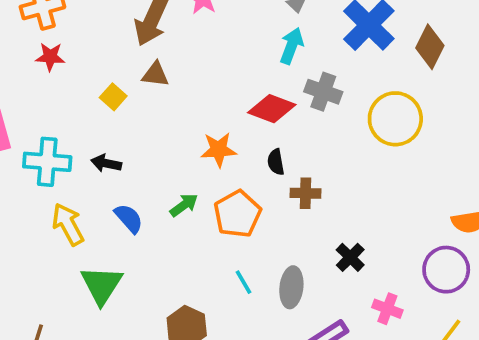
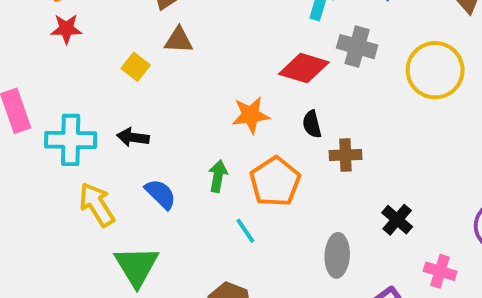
green arrow: (184, 205) -> (218, 176), turned -40
cyan line: (243, 282) -> (245, 231), moved

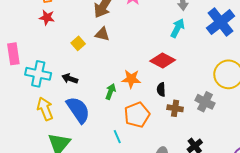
gray cross: (357, 47) -> (205, 102), moved
green arrow: (218, 176) -> (111, 92), moved
blue semicircle: (161, 194) -> (78, 110), size x1.6

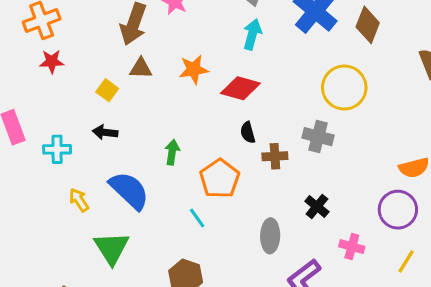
cyan cross: (38, 74) -> (57, 149), size x0.7
black arrow: (70, 79) -> (105, 132), moved
orange star: (131, 79) -> (194, 69), moved
yellow arrow: (45, 109) -> (79, 200), size x0.7

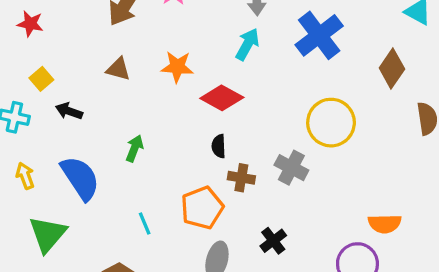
brown diamond: (368, 25) -> (392, 69), moved
brown triangle: (141, 68) -> (118, 69), moved
yellow square: (107, 90) -> (41, 79), moved
orange pentagon: (220, 179) -> (202, 208), moved

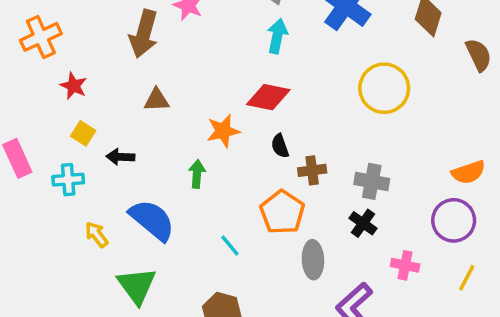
red star: (30, 24) -> (74, 86), moved, turned 30
orange star: (177, 67) -> (223, 131), moved
gray cross: (291, 168) -> (372, 181), moved

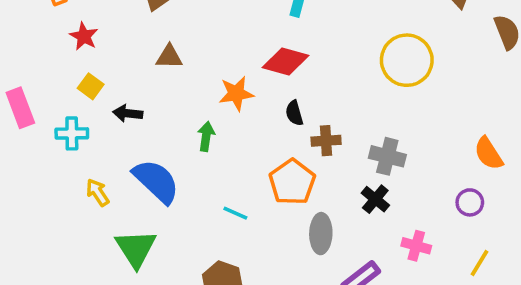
orange semicircle: (468, 172) -> (488, 153), turned 72
purple circle: (454, 220) -> (470, 202), size x0.6
cyan line: (230, 246) -> (235, 213), turned -30

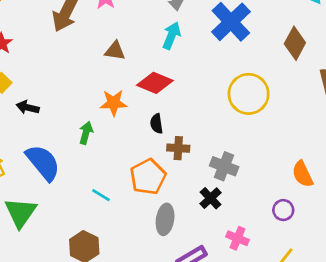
brown triangle: (169, 57) -> (115, 51), moved

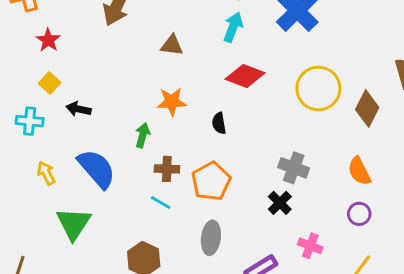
brown diamond: (295, 43) -> (367, 109), moved
red diamond: (155, 83) -> (245, 76), moved
brown cross: (178, 148) -> (167, 169), moved
orange semicircle: (303, 174) -> (359, 171), moved
gray ellipse: (165, 219) -> (211, 238), moved

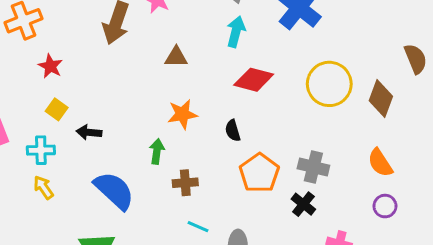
yellow arrow: (46, 173) -> (43, 187), moved
orange pentagon: (211, 181) -> (259, 173), moved
cyan line: (161, 202) -> (198, 227), moved

